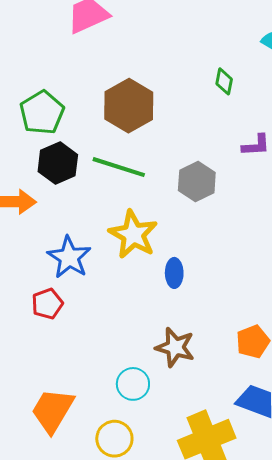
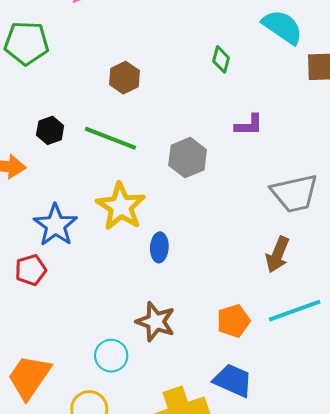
brown hexagon: (129, 106) -> (124, 78), size x0.6
green pentagon: (42, 113) -> (26, 43), moved, turned 30
black hexagon: (58, 163) -> (50, 130), size x0.7

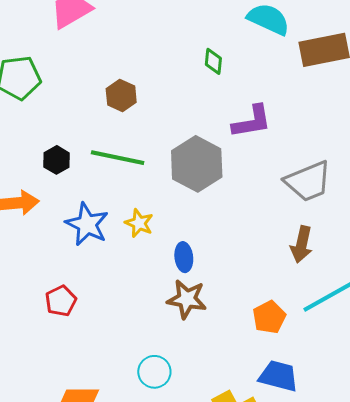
purple L-shape: (249, 125) -> (252, 122), size x1.4
gray hexagon: (188, 158) -> (197, 164), size x1.4
yellow star: (121, 206) -> (139, 223), size x0.6
blue star: (55, 225) -> (87, 224), moved
brown star: (156, 322) -> (187, 299), moved

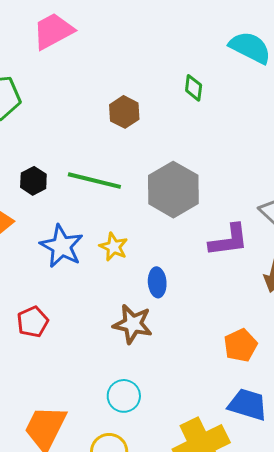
brown hexagon: (121, 95) -> (124, 112), moved
purple L-shape: (252, 122) -> (229, 240), moved
brown star: (187, 299) -> (133, 324), moved

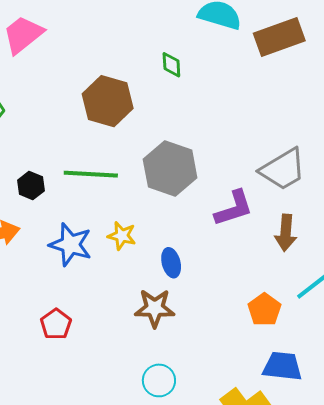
brown hexagon: (124, 112) -> (108, 101), size x1.6

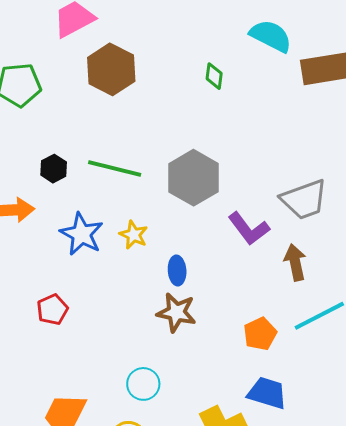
brown hexagon: (108, 101) -> (111, 69), moved
purple L-shape: (234, 208) -> (249, 229), turned 60
brown arrow: (286, 233) -> (295, 262), turned 153
brown star: (155, 308) -> (176, 312), moved

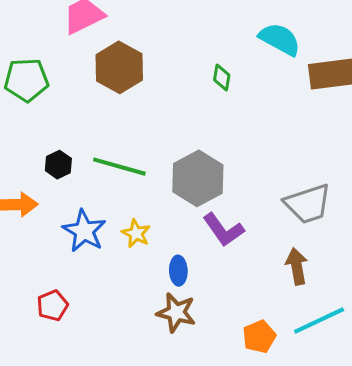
purple L-shape: (249, 229) -> (223, 230), moved

